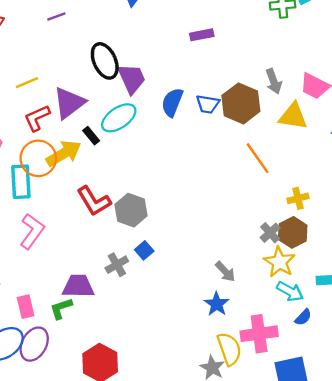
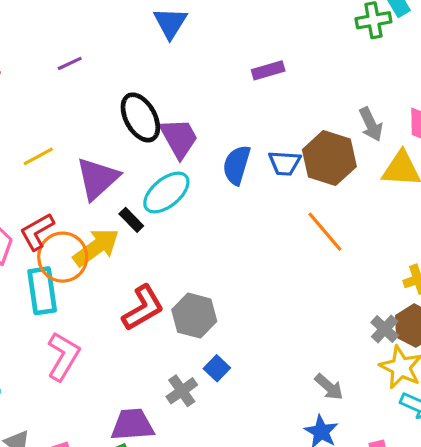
red L-shape: (37, 118) -> (37, 232), moved
orange line: (258, 158) -> (325, 232), moved
red L-shape: (94, 201) -> (143, 308), turned -84

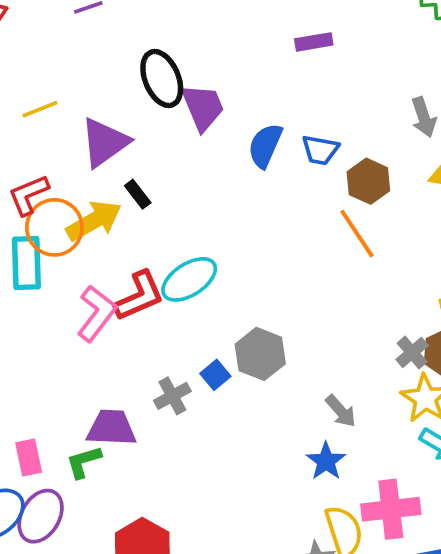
brown hexagon: (329, 158) -> (368, 181), moved, size x0.7
cyan ellipse: (166, 193) -> (189, 279), moved
gray hexagon: (194, 316) -> (260, 354), moved
pink L-shape: (63, 356) -> (97, 313), moved

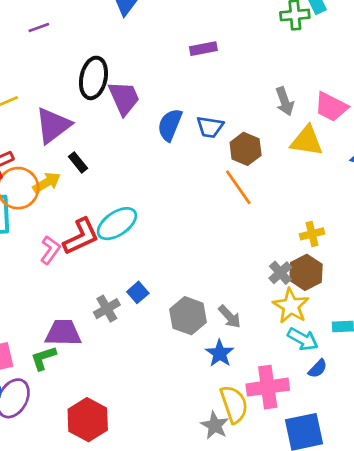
black ellipse: (162, 78) -> (93, 78), turned 36
yellow arrow: (94, 221) -> (47, 183), size x0.7
pink L-shape: (97, 313) -> (50, 250), size x0.7
gray hexagon: (260, 354) -> (188, 316), moved

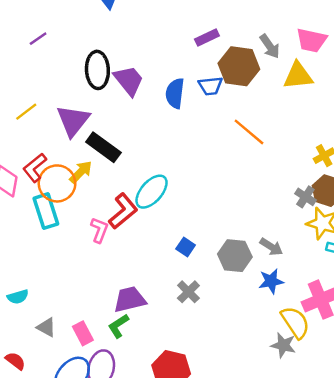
purple rectangle: (203, 49) -> (207, 38), moved
brown hexagon: (246, 149) -> (239, 66), moved, size x1.4
black rectangle: (78, 162) -> (103, 147), size x1.8
gray cross: (107, 309) -> (188, 292), moved
blue star: (220, 353) -> (271, 281), turned -30

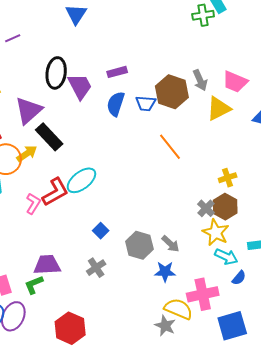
purple rectangle: (207, 38) -> (117, 72), moved
yellow triangle: (298, 76) -> (219, 109), turned -32
yellow semicircle: (295, 322) -> (178, 309), turned -44

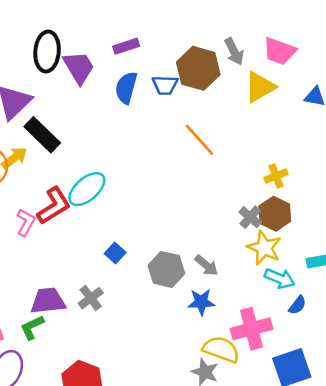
gray cross: (96, 268) -> (91, 298), moved

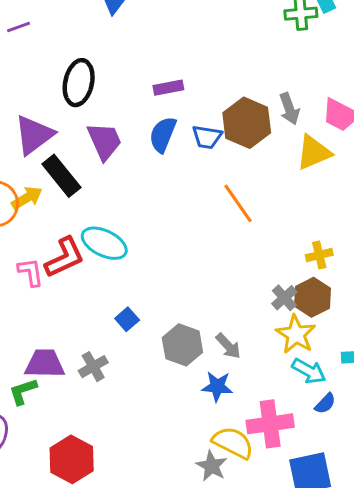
purple trapezoid: (79, 67) -> (104, 141), moved
cyan ellipse: (87, 189) -> (104, 243), turned 60
pink L-shape: (26, 222) -> (31, 272), turned -44

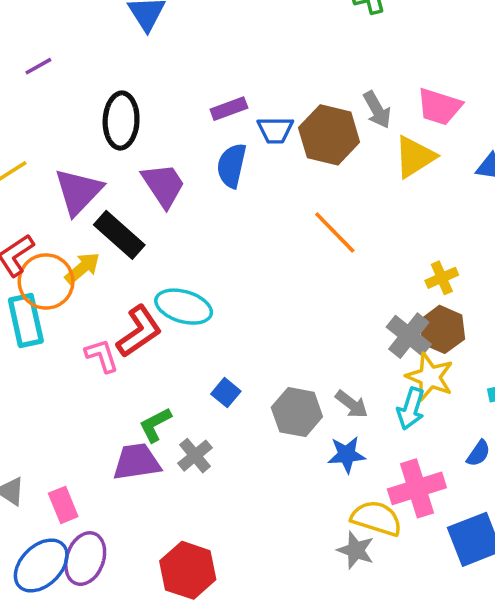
blue trapezoid: (207, 137) -> (275, 130), moved
gray cross: (284, 298) -> (409, 336), size x1.4
cyan arrow: (309, 371) -> (411, 409), moved, turned 88
green L-shape: (23, 391) -> (155, 425), moved

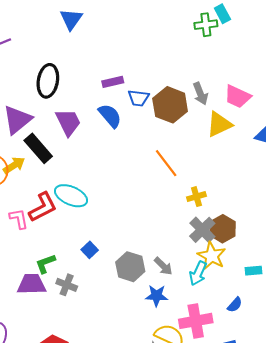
blue semicircle: (232, 166) -> (110, 116), turned 120
yellow cross: (442, 278) -> (196, 197), moved
gray cross: (195, 456) -> (67, 285), turned -36

